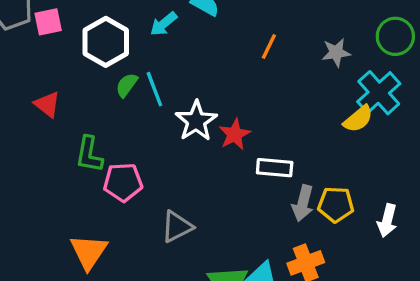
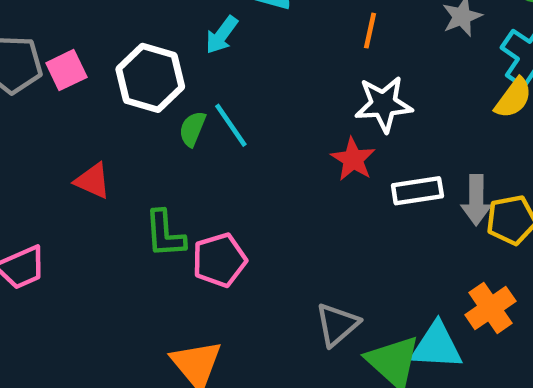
white star: (196, 121) -> (384, 104), moved, turned -30
gray arrow: (303, 203) -> (476, 200), moved
gray triangle: (177, 227) -> (337, 325), moved

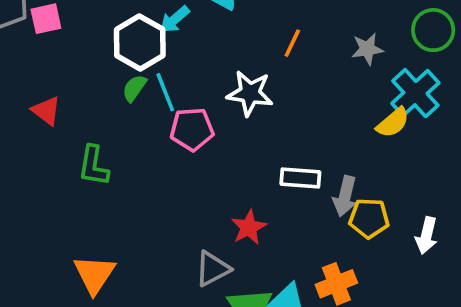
white hexagon: (150, 78) -> (140, 42), moved
white star: (384, 104) -> (250, 93), moved
red star: (353, 159) -> (249, 227), moved
pink pentagon: (219, 260) -> (192, 129), moved

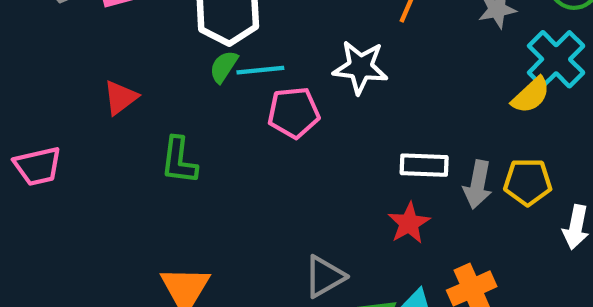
cyan line: (165, 92) -> (260, 70), turned -72
red triangle: (46, 111) -> (120, 98), turned 48
yellow pentagon: (369, 218) -> (528, 182), moved
red star: (249, 227) -> (409, 223), moved

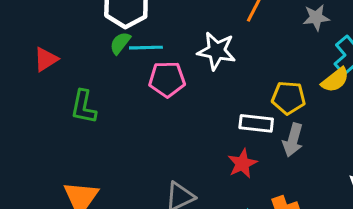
yellow pentagon: (528, 182) -> (288, 98), moved

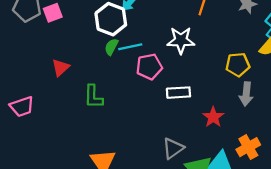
white rectangle: (256, 123) -> (178, 93), moved

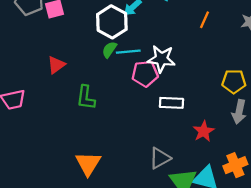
white star: (181, 40) -> (161, 59), moved

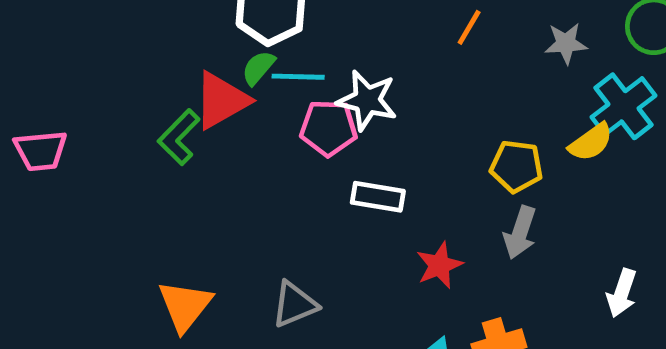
red triangle: (56, 65) -> (221, 100), moved, size x1.5
green L-shape: (86, 98) -> (179, 137), moved, turned 30
gray triangle: (160, 158) -> (294, 304), moved

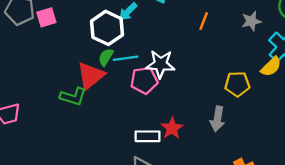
green L-shape: (179, 137) -> (73, 97), turned -108
white rectangle: (378, 197) -> (148, 136), moved
gray arrow: (520, 232) -> (217, 119), moved
red star: (439, 265) -> (172, 128), moved

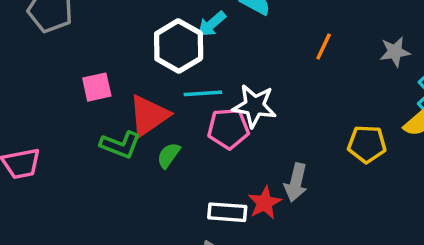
pink square: (46, 17) -> (97, 87), moved
green semicircle: (106, 57) -> (169, 155), moved
gray arrow: (217, 119) -> (296, 182), moved

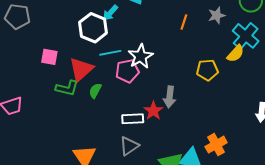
orange line: (324, 46) -> (184, 22), moved
pink square: (97, 87) -> (49, 57), turned 30
white star: (254, 106) -> (141, 56), turned -30

